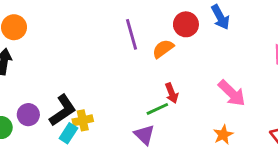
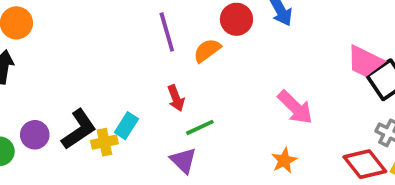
red arrow: (172, 93) -> (176, 98), moved
cyan rectangle: (68, 133) -> (126, 126), moved

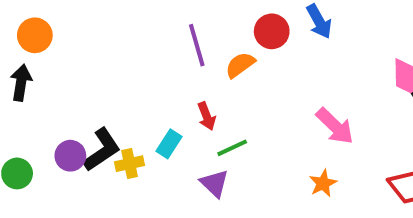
cyan rectangle: (126, 126) -> (169, 144), moved
purple circle: (35, 135) -> (70, 156), moved

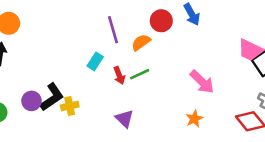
cyan rectangle: (169, 144) -> (95, 61), moved
green line: (232, 148) -> (140, 74), moved

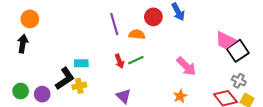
orange semicircle: (141, 42) -> (137, 34), turned 42
cyan rectangle: (95, 61) -> (81, 63), moved, turned 56
purple circle: (32, 101) -> (42, 94), moved

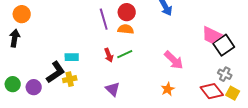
red circle: (153, 17) -> (127, 12), moved

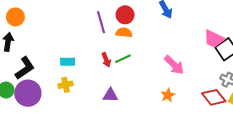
black L-shape: (56, 72) -> (25, 68), moved
purple circle: (34, 87) -> (28, 93), size x1.6
purple triangle: (113, 89) -> (110, 95), turned -42

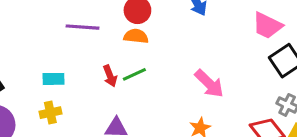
purple line: (101, 22) -> (83, 27), moved, turned -70
pink trapezoid: (214, 39) -> (267, 26), moved

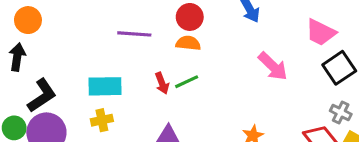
cyan rectangle: (53, 79) -> (105, 86), size x1.5
pink arrow: (209, 84) -> (273, 66), moved

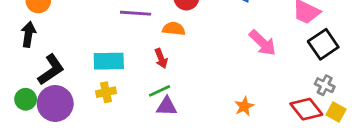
orange semicircle: (188, 43) -> (174, 29), moved
green line: (187, 82) -> (160, 91), moved

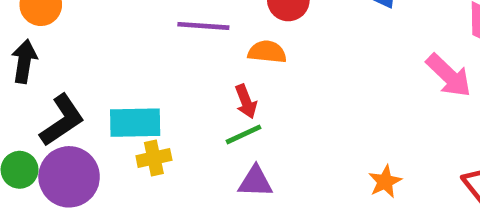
pink arrow: (263, 43) -> (449, 75), moved
cyan rectangle: (109, 61) -> (135, 123), moved
green line: (160, 91) -> (244, 134), moved

